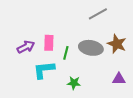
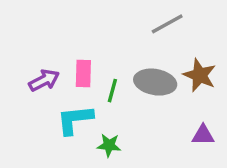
green star: (74, 83) -> (109, 145), moved

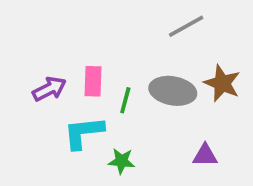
purple triangle: (203, 135) -> (205, 155), moved

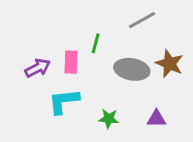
green line: (125, 100) -> (96, 43), moved
green star: (122, 161) -> (109, 119), moved

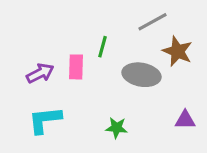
brown star: (170, 64) -> (177, 51), moved
cyan L-shape: (64, 101) -> (45, 120), moved
purple triangle: (156, 119) -> (185, 120), moved

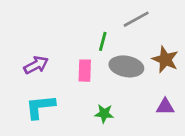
green line: (103, 47) -> (103, 41), moved
brown star: (177, 51) -> (165, 59), moved
pink rectangle: (76, 67) -> (85, 71), moved

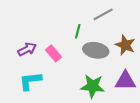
pink rectangle: (85, 71) -> (54, 53), moved, turned -42
purple triangle: (165, 107) -> (125, 81), size x1.5
green star: (104, 114) -> (93, 86), moved, size x1.6

